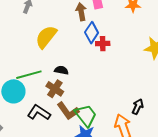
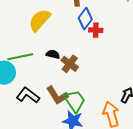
brown cross: (55, 89) -> (70, 64), moved

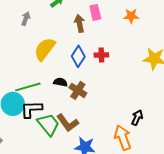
blue diamond: (85, 19) -> (78, 56), moved
black L-shape: (28, 95) -> (31, 109), moved, turned -35
green trapezoid: (75, 101) -> (48, 124), moved

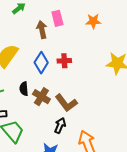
black semicircle: (60, 82) -> (24, 89), turned -104
black arrow: (137, 118) -> (60, 126), moved
brown L-shape: (68, 123) -> (66, 103), moved

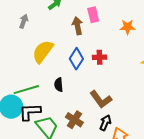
orange star: (93, 21) -> (128, 27), moved
brown cross: (41, 97) -> (74, 120), moved
black arrow: (60, 126) -> (105, 123), moved

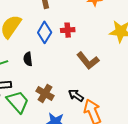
brown L-shape: (101, 99) -> (88, 61), moved
black arrow: (105, 123) -> (76, 95), turned -77

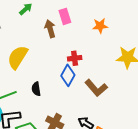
blue diamond: (45, 32) -> (68, 75), moved

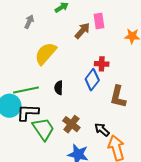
brown arrow: (50, 29) -> (82, 31), turned 48
brown L-shape: (96, 88) -> (118, 97), turned 45

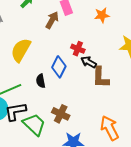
red cross: (102, 64) -> (78, 49), turned 32
blue diamond: (92, 80) -> (59, 67), moved
black arrow: (102, 130) -> (89, 62), moved

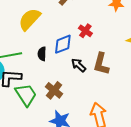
black arrow: (89, 62) -> (79, 65), moved
blue diamond: (59, 67) -> (63, 44), turned 30

